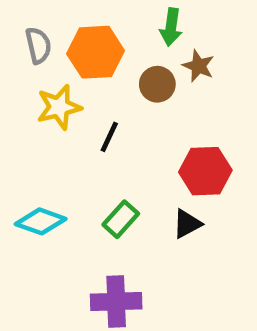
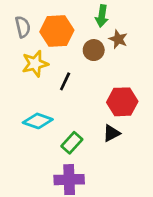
green rectangle: (121, 219) -> (72, 143), moved
cyan diamond: (41, 221) -> (38, 121), moved

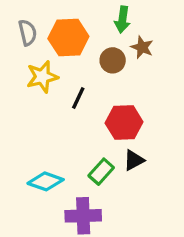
red hexagon: (122, 102) -> (124, 123), moved
cyan diamond: (38, 121) -> (46, 181), moved
green rectangle: (72, 143) -> (101, 172), moved

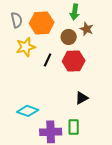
red hexagon: (124, 123) -> (74, 61), moved
green rectangle: (101, 172) -> (74, 127), moved, turned -42

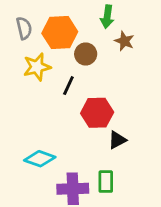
brown circle: (69, 37) -> (86, 54), moved
red hexagon: (74, 61) -> (97, 113), moved

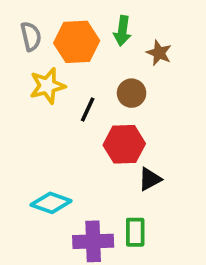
green arrow: (107, 17) -> (122, 31), moved
brown circle: (86, 54) -> (132, 93), moved

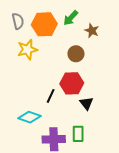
green arrow: (122, 31) -> (71, 18), turned 35
black line: (88, 110) -> (51, 96), moved
black triangle: (150, 179) -> (86, 103), turned -40

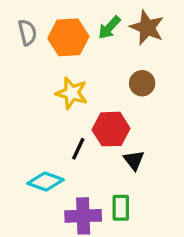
brown star: (92, 31) -> (147, 28), moved, size x1.5
yellow star: (27, 50) -> (72, 93), moved, turned 30
brown circle: (76, 54) -> (142, 83), moved

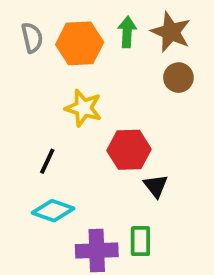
green arrow: (109, 28) -> (127, 32), turned 140
brown circle: (142, 83) -> (178, 78), moved
black line: (78, 149) -> (47, 161), moved

